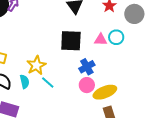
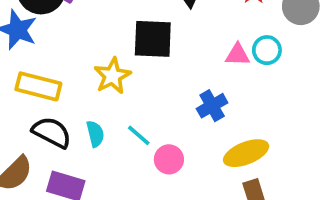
black square: (71, 41) -> (153, 39), moved
yellow star: (36, 65) -> (112, 76), moved
pink circle: (87, 85) -> (169, 159), moved

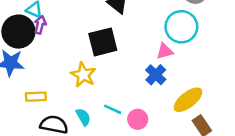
cyan circle: (267, 50) -> (181, 27), size x1.6
pink triangle: (238, 55) -> (165, 51), moved
yellow rectangle: (38, 86) -> (36, 97), size x0.7

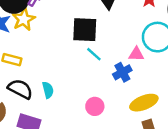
yellow star: (83, 75) -> (24, 19), moved
cyan line: (113, 109) -> (94, 54), moved

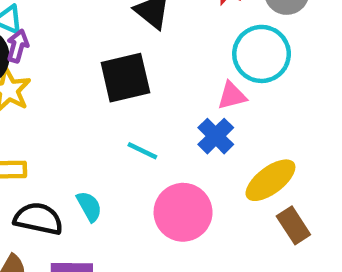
cyan line: (94, 54) -> (142, 151), moved
pink circle: (95, 106) -> (183, 212), size x1.6

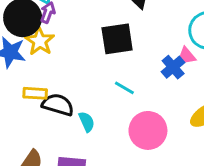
blue cross: (216, 136) -> (173, 67), moved
black semicircle: (38, 219) -> (58, 105), moved

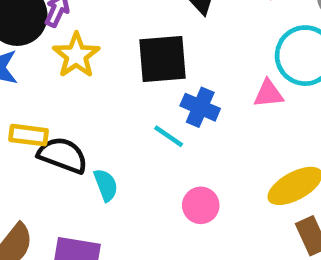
yellow star: (40, 41) -> (76, 55), moved
blue cross: (173, 67) -> (200, 107), moved, turned -30
pink circle: (148, 130) -> (201, 205), size x0.6

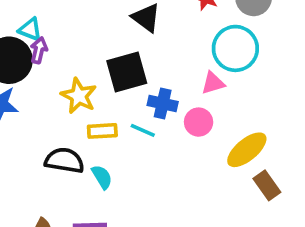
yellow star: (76, 55) -> (79, 96), moved
yellow rectangle: (29, 135) -> (102, 131), moved
pink circle: (201, 205) -> (199, 122), moved

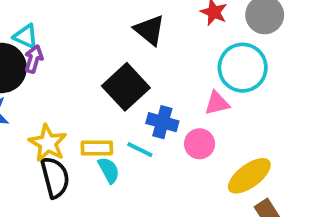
black square: (127, 72) -> (126, 87), turned -30
yellow star: (79, 96) -> (48, 143), moved
black semicircle: (64, 160) -> (55, 177), turned 63
cyan semicircle: (102, 177) -> (109, 170), moved

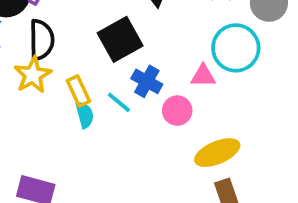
yellow rectangle: (97, 148) -> (78, 91), turned 52
black semicircle: (55, 177) -> (42, 40), moved

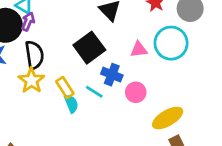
pink triangle: (203, 76) -> (139, 49), moved

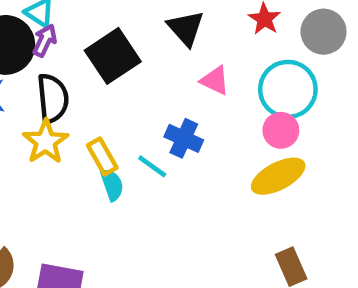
black square: (89, 48) -> (113, 56), moved
pink triangle: (139, 49) -> (215, 80), moved, turned 30
pink circle: (136, 92) -> (281, 130), moved
yellow ellipse: (168, 118) -> (278, 176), moved

